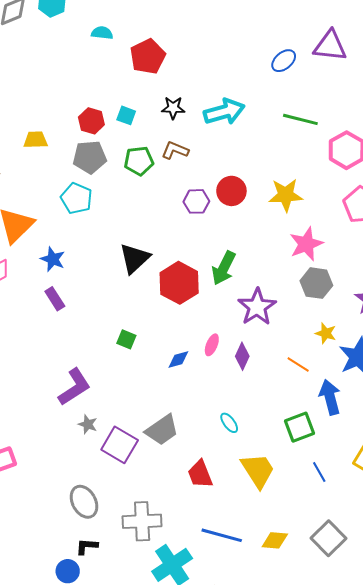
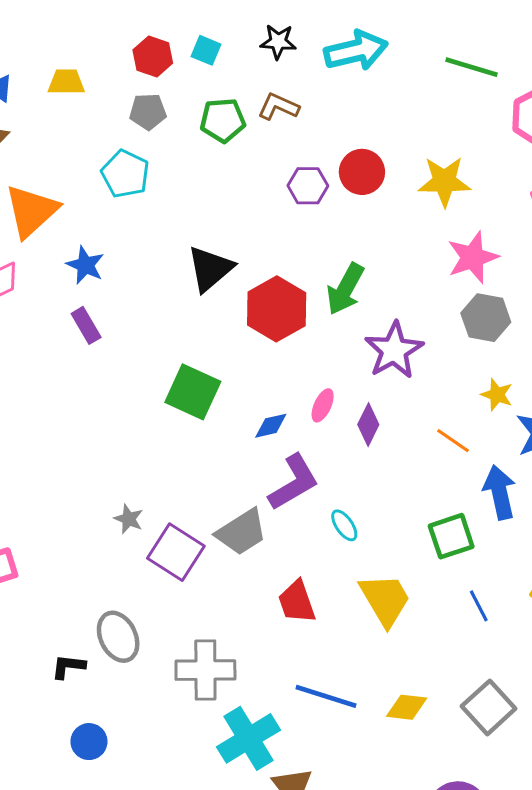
gray pentagon: (90, 157) -> (148, 112), size x0.7
green square: (126, 339) -> (193, 392), size x1.8
purple L-shape: (74, 387) -> (294, 482), moved
black L-shape: (87, 546) -> (68, 667), moved

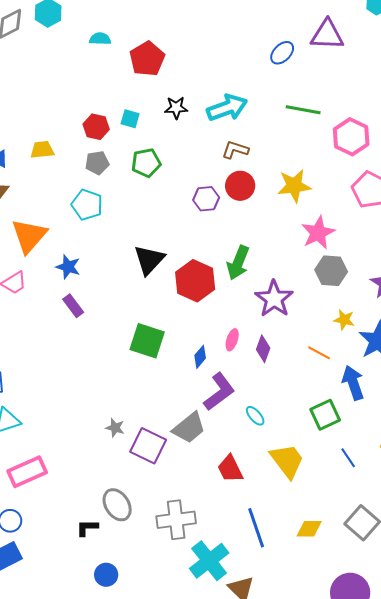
brown L-shape: (278, 107) -> (235, 150), moved
blue diamond: (271, 426) -> (200, 357), turned -30
blue line: (326, 696) -> (256, 528), turned 60

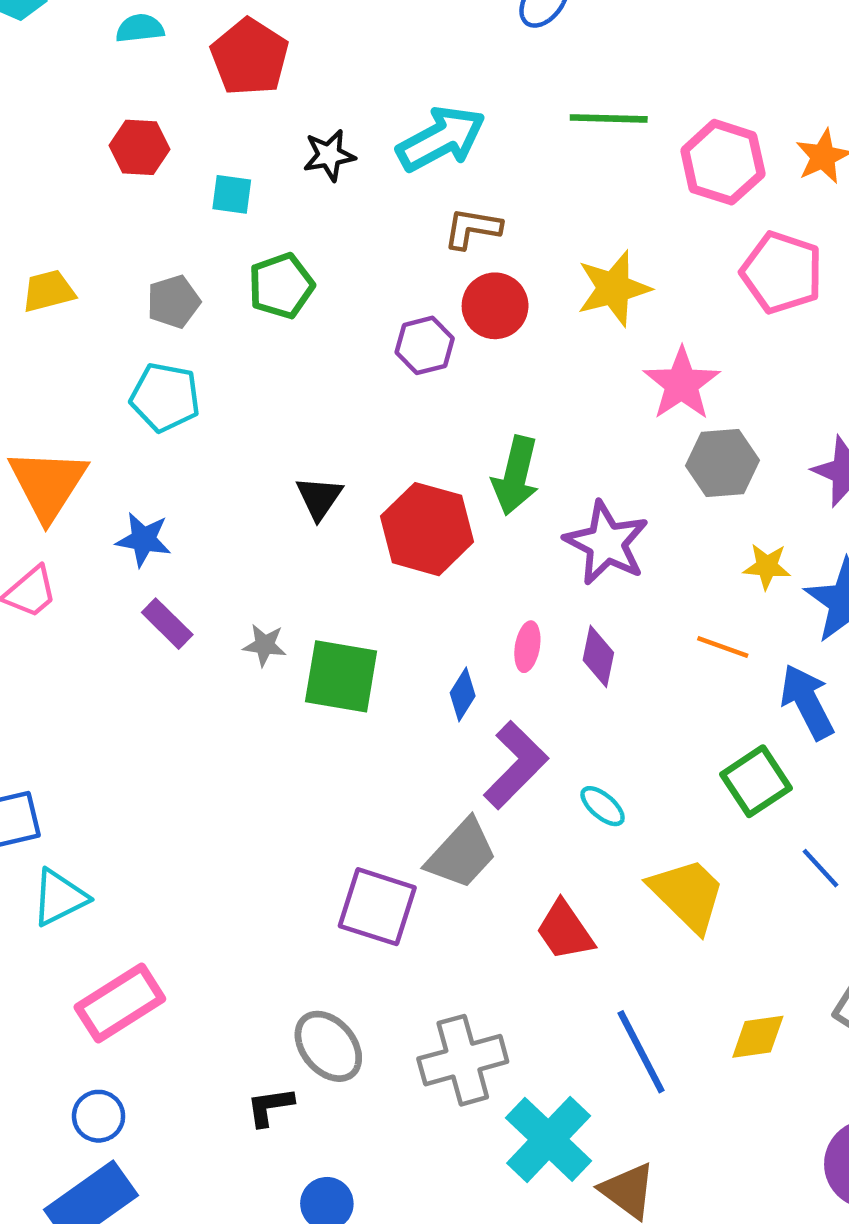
red hexagon: (96, 127) -> (139, 147), moved
black triangle: (149, 260) -> (319, 498), size x0.7
gray star: (115, 428) -> (265, 645), moved

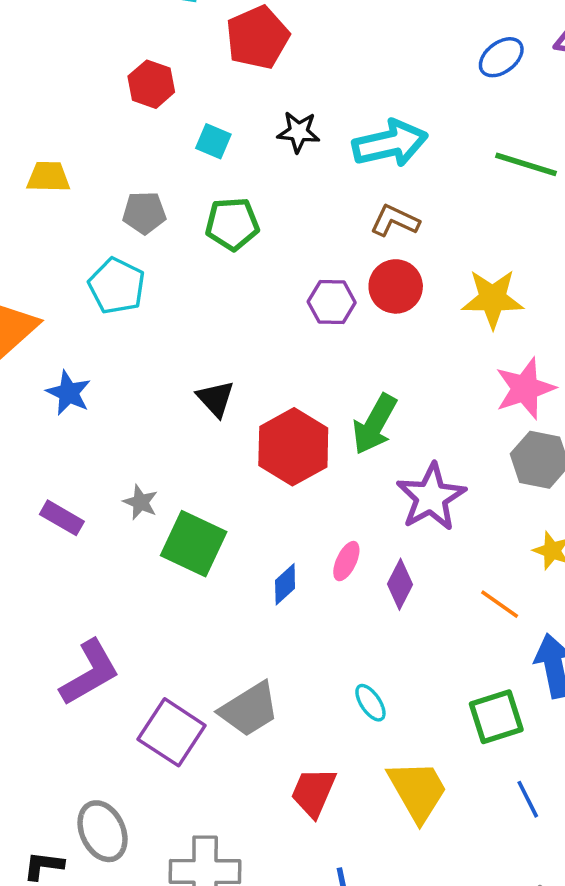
black triangle: (319, 498) -> (216, 399), turned -33
purple rectangle: (167, 624) -> (62, 518), moved, turned -30
purple L-shape: (516, 765) -> (90, 673), moved
red trapezoid: (565, 931) -> (314, 792), turned 42

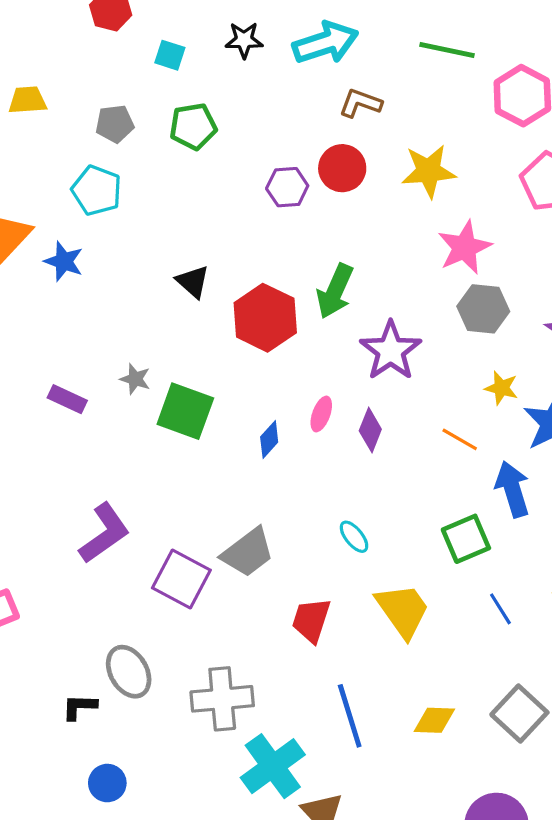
brown L-shape: (395, 221) -> (360, 103), moved
blue star: (69, 393) -> (64, 261), moved

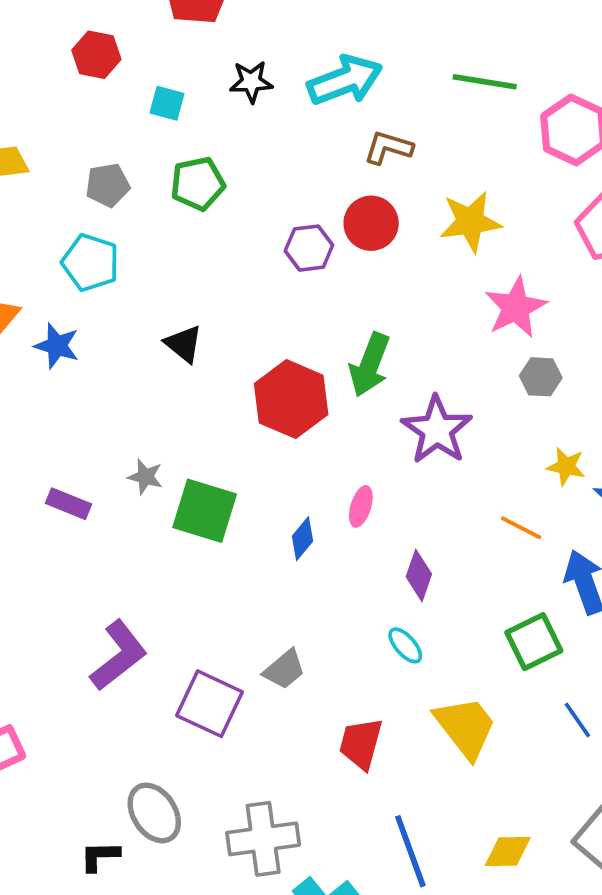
black triangle: (193, 282) -> (184, 344), moved
gray hexagon: (483, 309) -> (541, 377), size x0.7
purple diamond: (370, 430) -> (419, 575), moved
gray trapezoid: (248, 552) -> (284, 669), size x0.7

